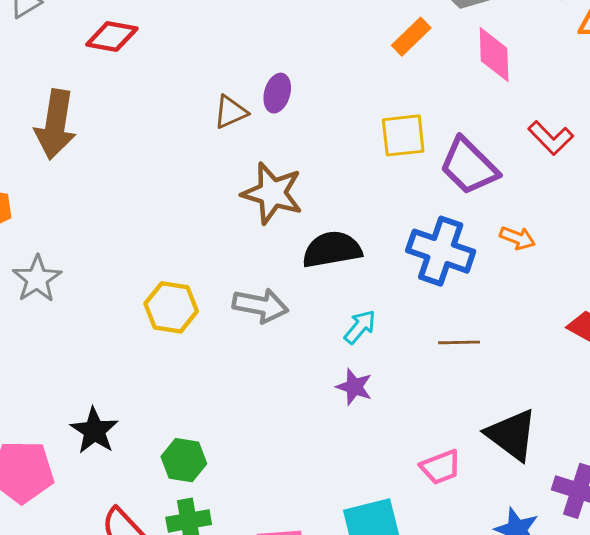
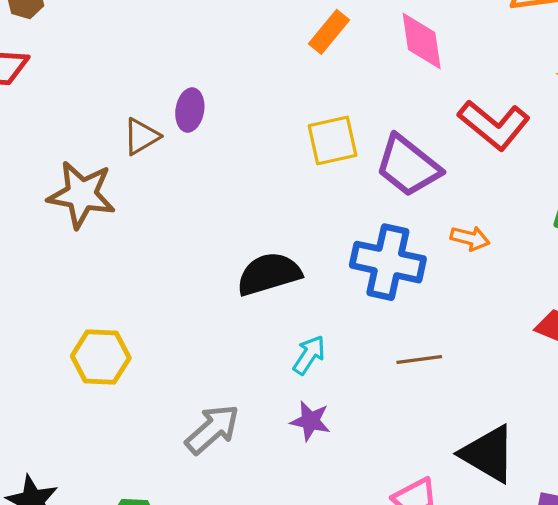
red L-shape: (551, 138) -> (494, 125), size x1.4
brown star: (272, 193) -> (82, 195), moved
gray arrow: (260, 305) -> (212, 429), moved, turned -46

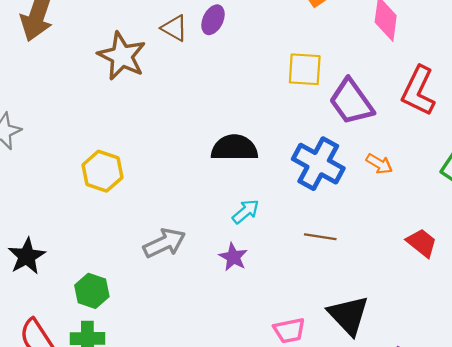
red L-shape: (494, 125) -> (418, 91), turned 60
brown triangle: (141, 136) -> (174, 28), turned 44

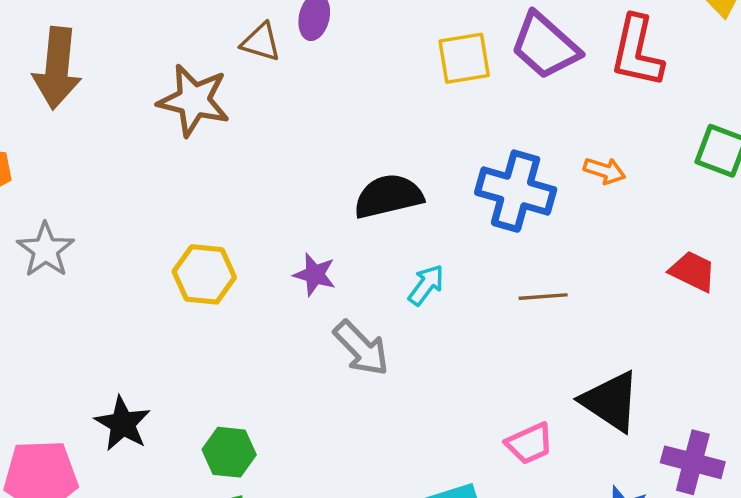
purple trapezoid: (351, 102) -> (545, 46), moved
gray arrow: (164, 243) -> (361, 348), moved, turned 84
purple star: (233, 257) -> (315, 274), moved

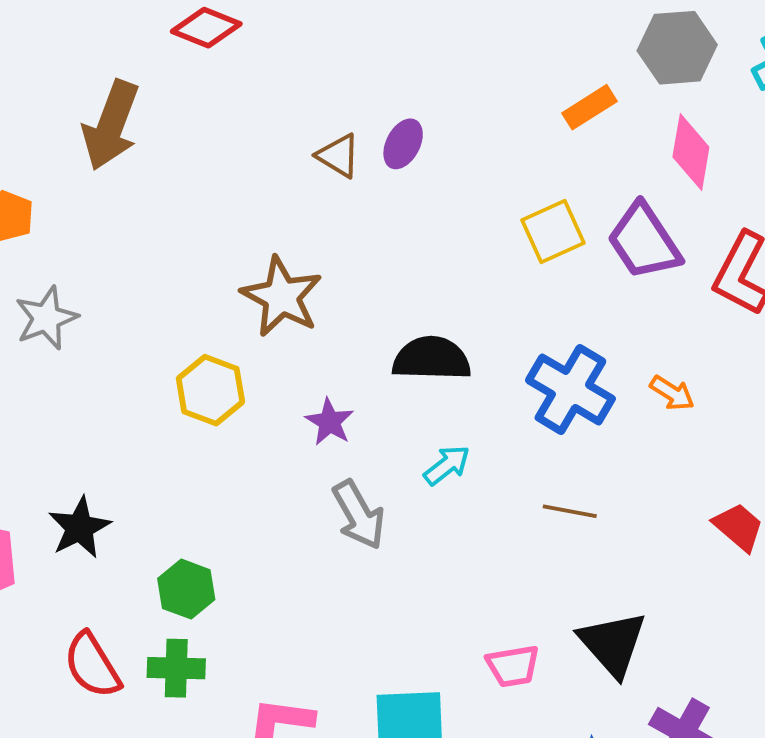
yellow square: (464, 58) -> (553, 231), turned -30
brown star: (194, 100) -> (282, 297), moved

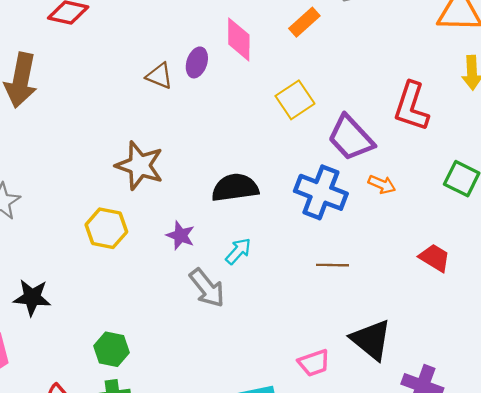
pink diamond: (691, 152) -> (239, 40), moved
purple trapezoid: (644, 241) -> (351, 138), moved
cyan arrow: (447, 465) -> (238, 251), moved
black star: (80, 528) -> (32, 297), moved, turned -30

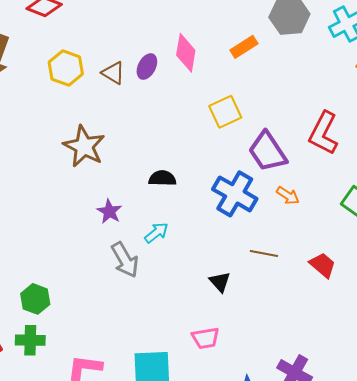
black semicircle: (235, 188) -> (162, 178), size x0.7
yellow hexagon: (106, 228) -> (66, 68), moved
brown line: (332, 265) -> (264, 253), moved
black triangle: (371, 340) -> (220, 282), moved, size x0.6

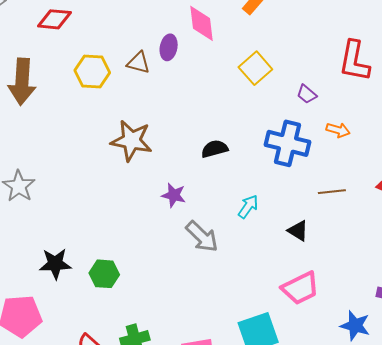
purple trapezoid: (268, 152) -> (307, 94), size x0.5
cyan arrow: (156, 233) -> (248, 207), moved
green hexagon: (35, 299) -> (104, 274), moved
pink trapezoid: (206, 338) -> (300, 288), size x1.4

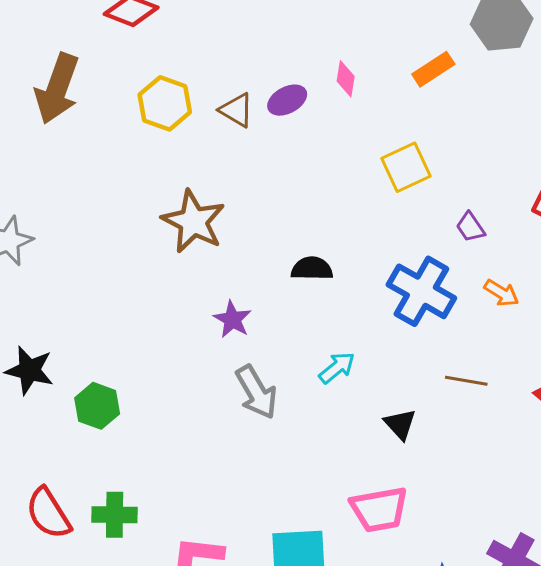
pink diamond: (202, 23) -> (346, 79), size x0.6
purple ellipse: (169, 47) -> (287, 100), turned 35

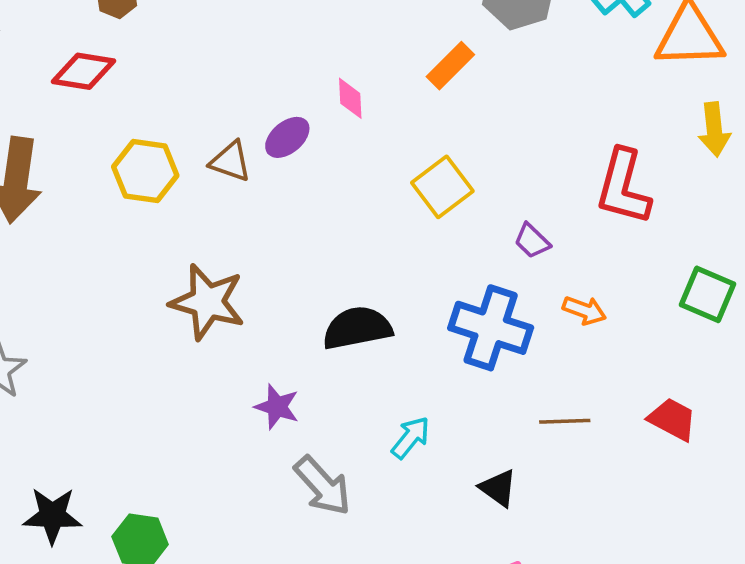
black semicircle: (312, 269) -> (357, 328), size x1.4

